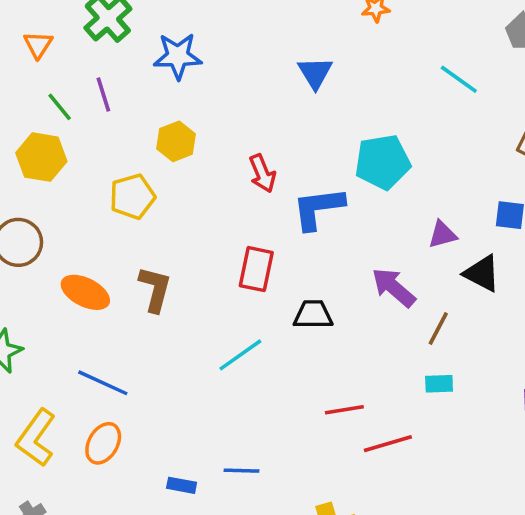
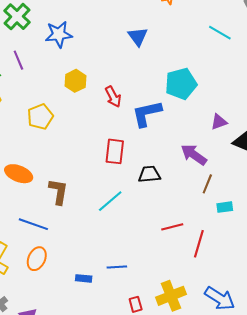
yellow hexagon: (176, 141) -> (75, 81), moved
brown L-shape: (155, 289) -> (58, 192), moved
brown line: (438, 328) -> (207, 184), moved
red line: (388, 444) -> (199, 244), turned -52

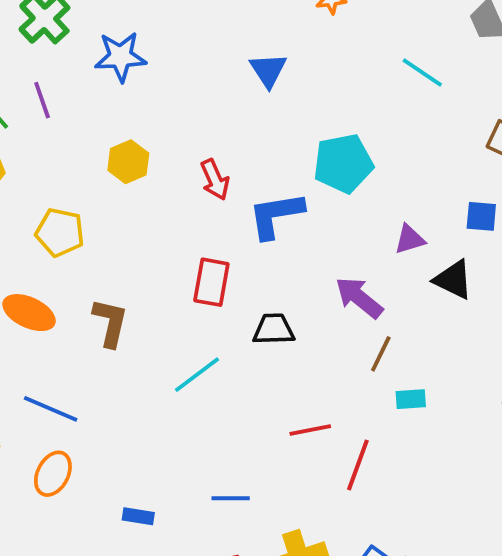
yellow hexagon: (75, 81) -> (128, 162), moved
yellow pentagon: (40, 117) -> (60, 232), moved, turned 30
brown L-shape: (58, 192) -> (110, 323), moved
blue line: (117, 267) -> (231, 498), moved

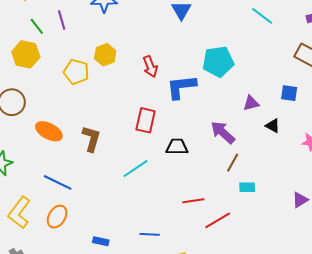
yellow pentagon: (60, 232) -> (76, 72), moved
black triangle: (453, 280) -> (273, 126), size x0.7
red line: (358, 465) -> (218, 220), turned 36

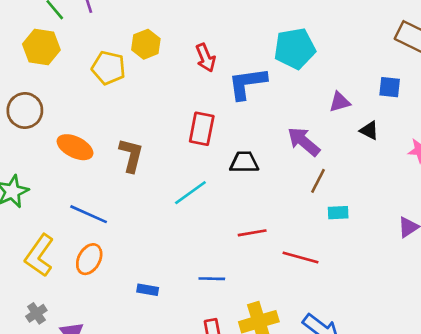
red line: (193, 201) -> (252, 233), moved
red line: (218, 220) -> (301, 257), turned 48

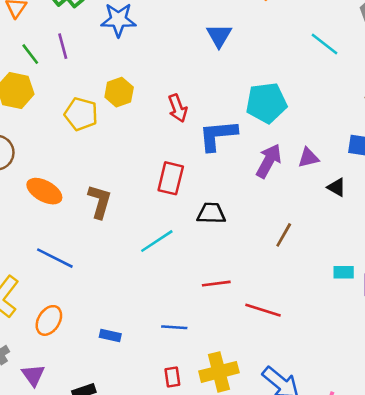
purple arrow: (304, 142) -> (269, 161), moved, turned 76
cyan rectangle: (338, 213) -> (344, 272), moved
orange ellipse: (89, 259) -> (49, 320), moved

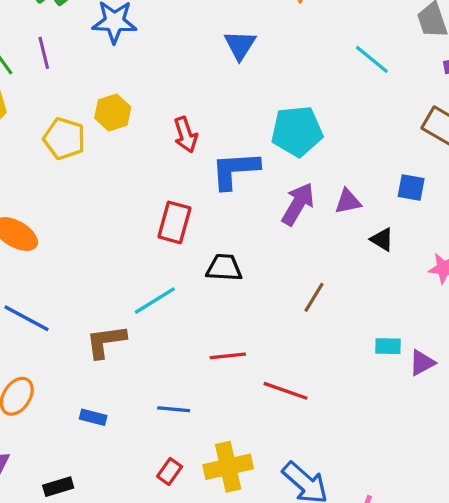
brown L-shape: (100, 202) -> (106, 341), moved, turned -116
red rectangle: (172, 377) -> (170, 471), turned 42

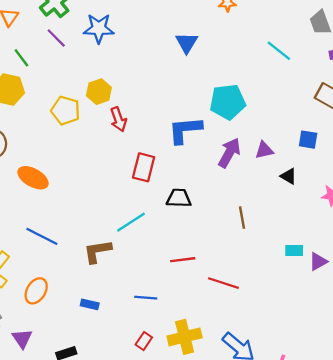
purple line: (44, 53) -> (56, 38), moved, turned -30
red arrow: (186, 135) -> (118, 119), moved
brown line: (314, 297) -> (242, 218), turned -40

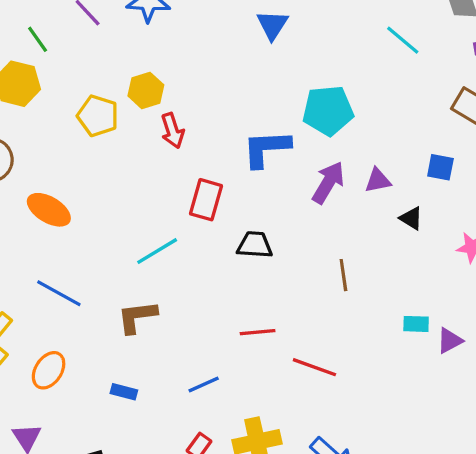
cyan line: (131, 222) -> (157, 251), moved
blue line: (146, 298) -> (204, 384), turned -30

